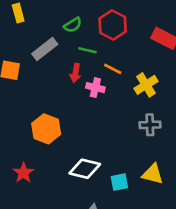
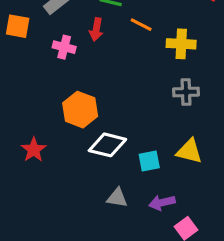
yellow cross: (146, 85) -> (181, 44), turned 35
pink cross: (95, 88) -> (64, 47), moved
orange hexagon: (46, 129) -> (80, 110), moved

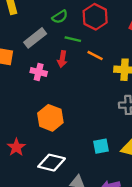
white diamond: (107, 145) -> (52, 163), moved
cyan square: (149, 161) -> (101, 146), moved

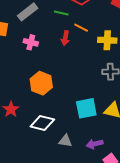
red arrow: (62, 59) -> (65, 38), moved
cyan square: (101, 146) -> (86, 108), size x1.5

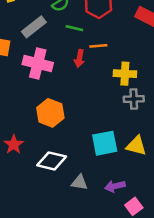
orange line: (81, 28) -> (98, 46), turned -32
yellow cross: (107, 40) -> (125, 74), moved
pink cross: (31, 42) -> (38, 64), size x1.6

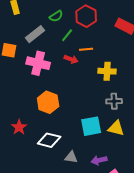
green line: (74, 28) -> (67, 35), turned -64
red arrow: (79, 58) -> (71, 59), turned -80
gray cross: (134, 99) -> (114, 101), moved

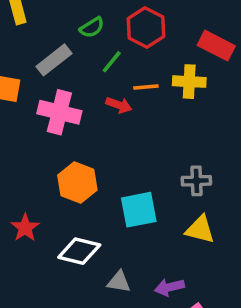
yellow cross: (107, 71) -> (189, 82), moved
cyan square: (91, 126) -> (139, 210), moved

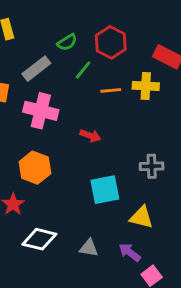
red arrow: (119, 105) -> (90, 136), moved
orange hexagon: (77, 183) -> (35, 168), moved
yellow triangle: (200, 229) -> (141, 217), moved
white diamond: (79, 251) -> (39, 239), moved
purple arrow: (169, 287) -> (130, 252), turned 50

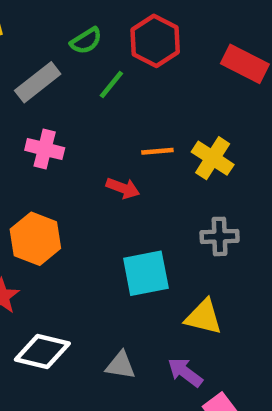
yellow cross: (146, 86) -> (213, 158), moved, turned 30
orange line: (111, 90) -> (157, 151), moved
pink cross: (41, 111) -> (45, 149), size x0.7

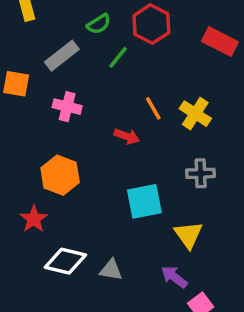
orange line: (157, 151) -> (153, 108), turned 65
yellow triangle: (203, 317) -> (188, 235), turned 40
gray triangle: (121, 365) -> (111, 270), moved

